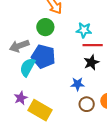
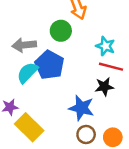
blue star: (77, 84) -> (81, 108), size x1.5

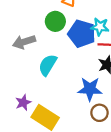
blue pentagon: (50, 65) -> (82, 34), moved
cyan semicircle: (27, 73) -> (48, 65), moved

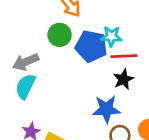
cyan semicircle: (48, 65) -> (25, 86), moved

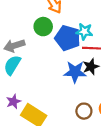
blue star: (106, 109) -> (75, 72), moved

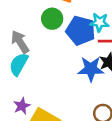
gray arrow: (14, 46) -> (20, 42), turned 78

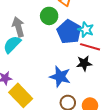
blue star: (91, 69) -> (60, 77), moved

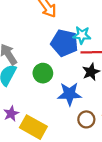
green circle: (49, 16) -> (43, 73), moved

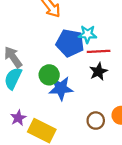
blue star: (69, 94) -> (61, 88), moved

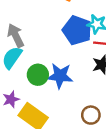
green circle: (49, 75) -> (38, 75), moved

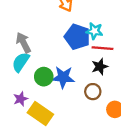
brown circle: (91, 115) -> (93, 92), moved

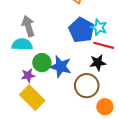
cyan semicircle: (21, 62) -> (22, 44), turned 48
brown circle: (93, 92) -> (87, 86), size x1.5
purple star: (21, 99) -> (28, 75), moved

